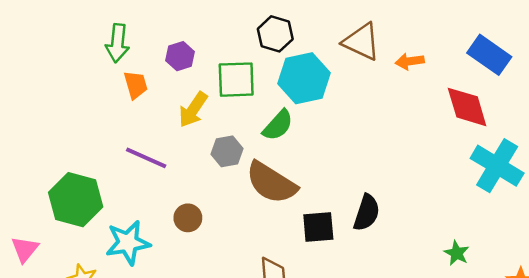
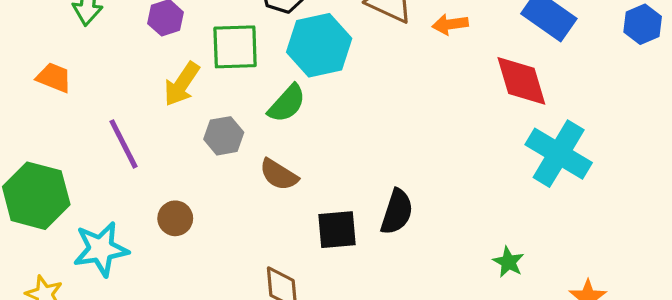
orange trapezoid: (136, 85) -> (54, 78), moved, turned -52
purple line: (146, 158) -> (123, 144), turned 39
brown semicircle: (271, 183) -> (279, 175), size x0.6

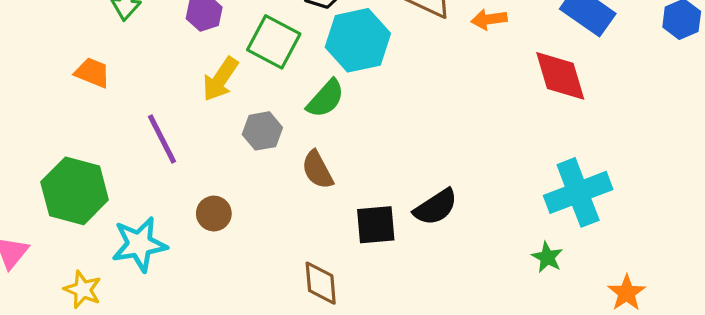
green square: (235, 47) -> (274, 42), turned 30
cyan cross: (559, 154) -> (578, 192), moved, turned 38
brown semicircle: (279, 175) -> (317, 170), turned 30
black semicircle: (397, 212) -> (436, 207), turned 39

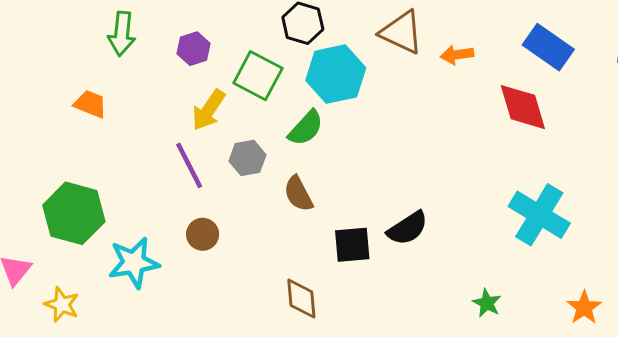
purple line: (162, 139) -> (189, 165), moved
cyan cross: (578, 192) -> (539, 215), turned -38
green star: (547, 257) -> (487, 303), moved
yellow star: (83, 290) -> (62, 305), moved

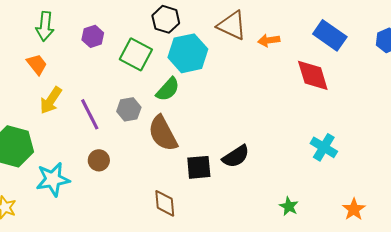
orange trapezoid: (90, 104) -> (37, 64), moved, turned 30
yellow arrow: (209, 110) -> (51, 100), moved
brown semicircle: (298, 194) -> (163, 133), size x1.5
cyan cross: (539, 215) -> (324, 147), size x0.7

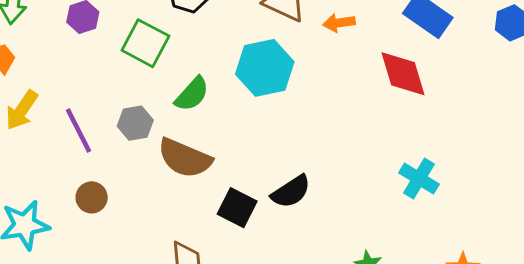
cyan hexagon: (188, 53) -> (265, 68), moved
brown semicircle: (163, 133) -> (185, 158), turned -39
black square: (199, 167) -> (237, 208), turned 32

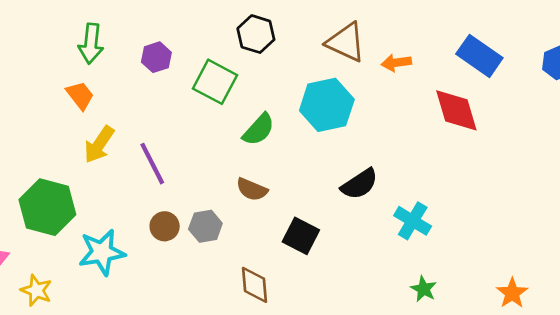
gray hexagon: (135, 123) -> (205, 226), moved
brown semicircle: (185, 158) -> (252, 189), size x0.6
cyan cross: (419, 179) -> (413, 221), moved
black semicircle: (291, 192) -> (359, 184), moved

